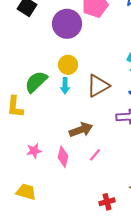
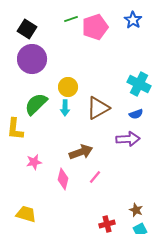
purple circle: (67, 24) -> (32, 59), moved
pink star: (34, 151) -> (34, 162), moved

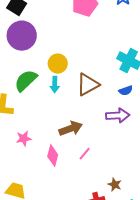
brown star: (136, 210) -> (115, 185), moved

